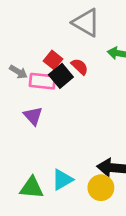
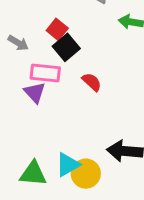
red semicircle: (80, 67) -> (92, 82), moved
pink rectangle: (42, 81) -> (45, 73), moved
yellow circle: (101, 188) -> (86, 174), moved

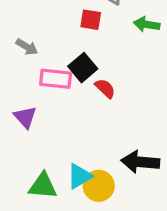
red square: (57, 29) -> (91, 20), moved, turned -30
black square: (66, 47) -> (83, 68), moved
purple triangle: (35, 92) -> (25, 117), moved

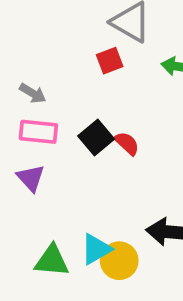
red square: (91, 20) -> (110, 61), turned -30
black square: (83, 68) -> (96, 138), moved
pink rectangle: (56, 79) -> (38, 132), moved

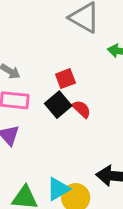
red square: (110, 61) -> (65, 79), moved

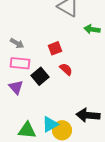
black square: (58, 105) -> (40, 76), moved

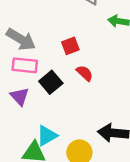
gray arrow: (17, 43) -> (21, 39), size x1.6
cyan triangle: (50, 124) -> (47, 136), moved

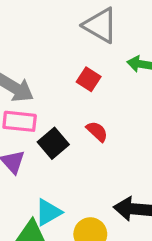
red square: (70, 46) -> (89, 79), moved, turned -36

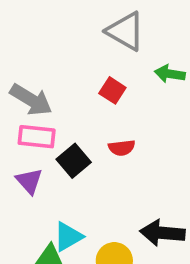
red semicircle: (97, 131) -> (122, 148), turned 130

